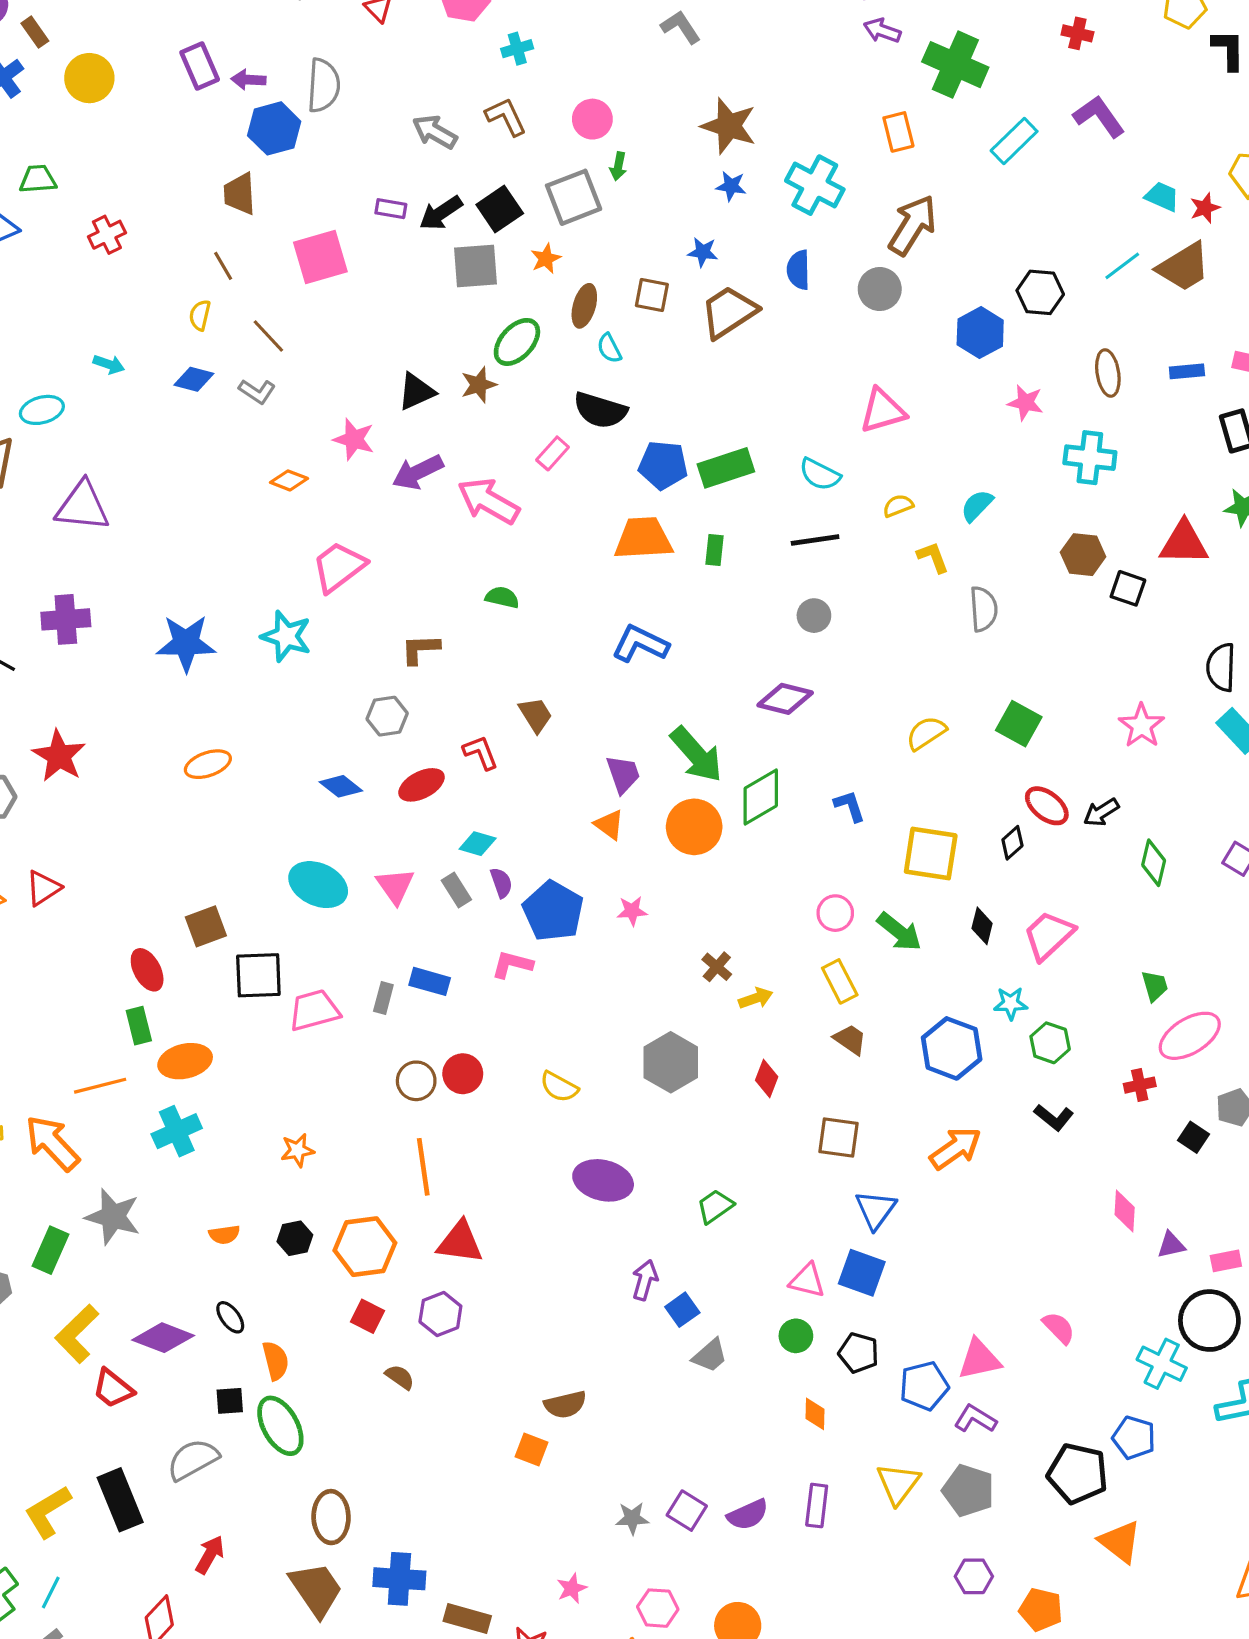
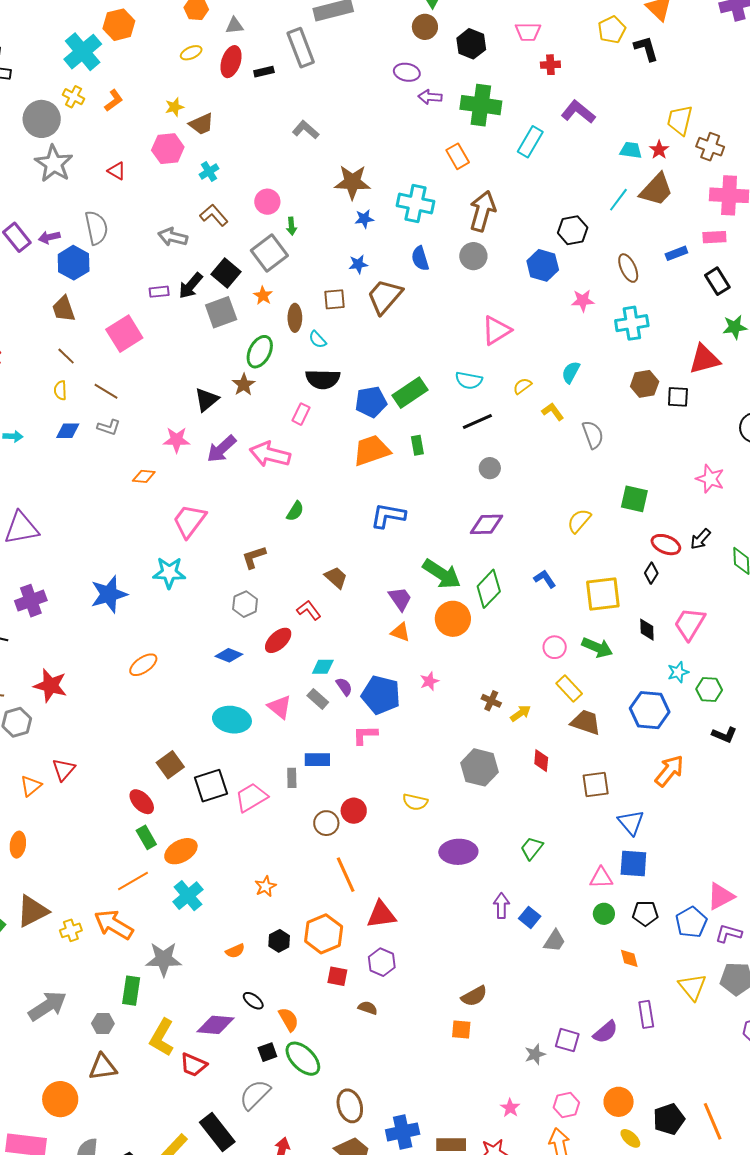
green semicircle: (502, 597) -> (295, 511), turned 125
brown trapezoid: (850, 1039) -> (586, 722), size x1.4

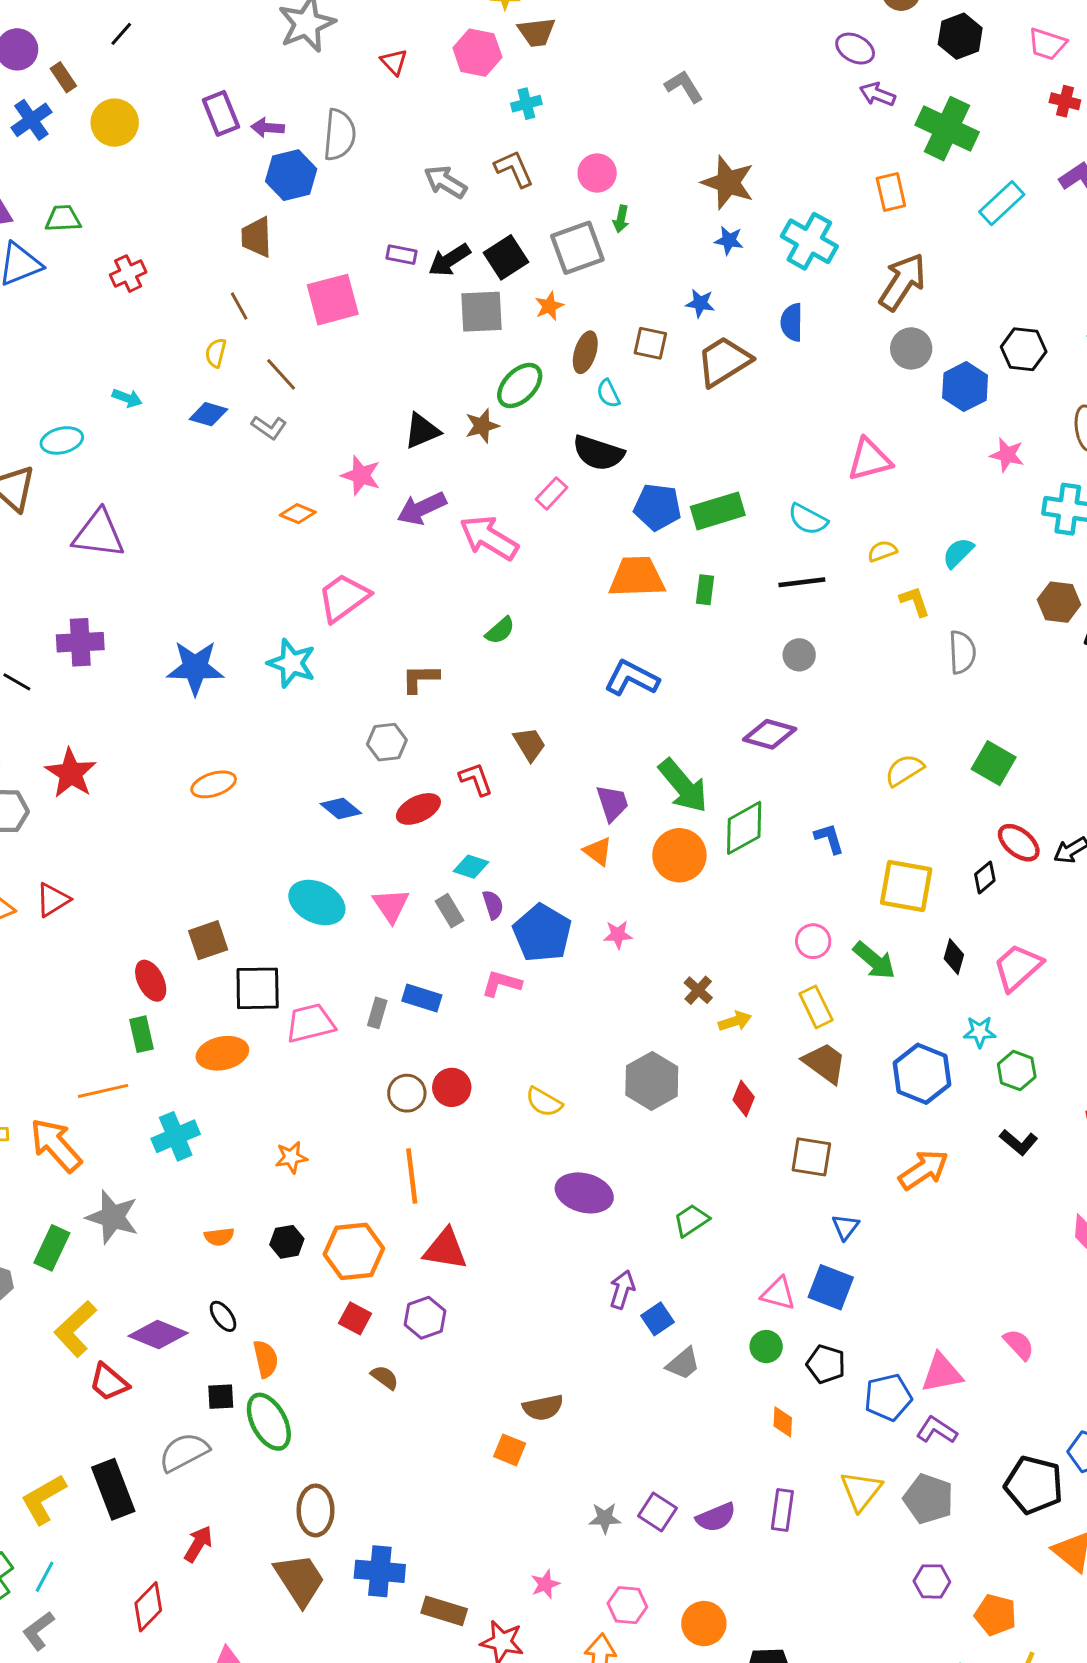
gray circle: (473, 256) -> (911, 348), moved
blue triangle: (631, 822) -> (845, 1227), size x0.7
orange ellipse: (181, 851) -> (222, 1053), moved

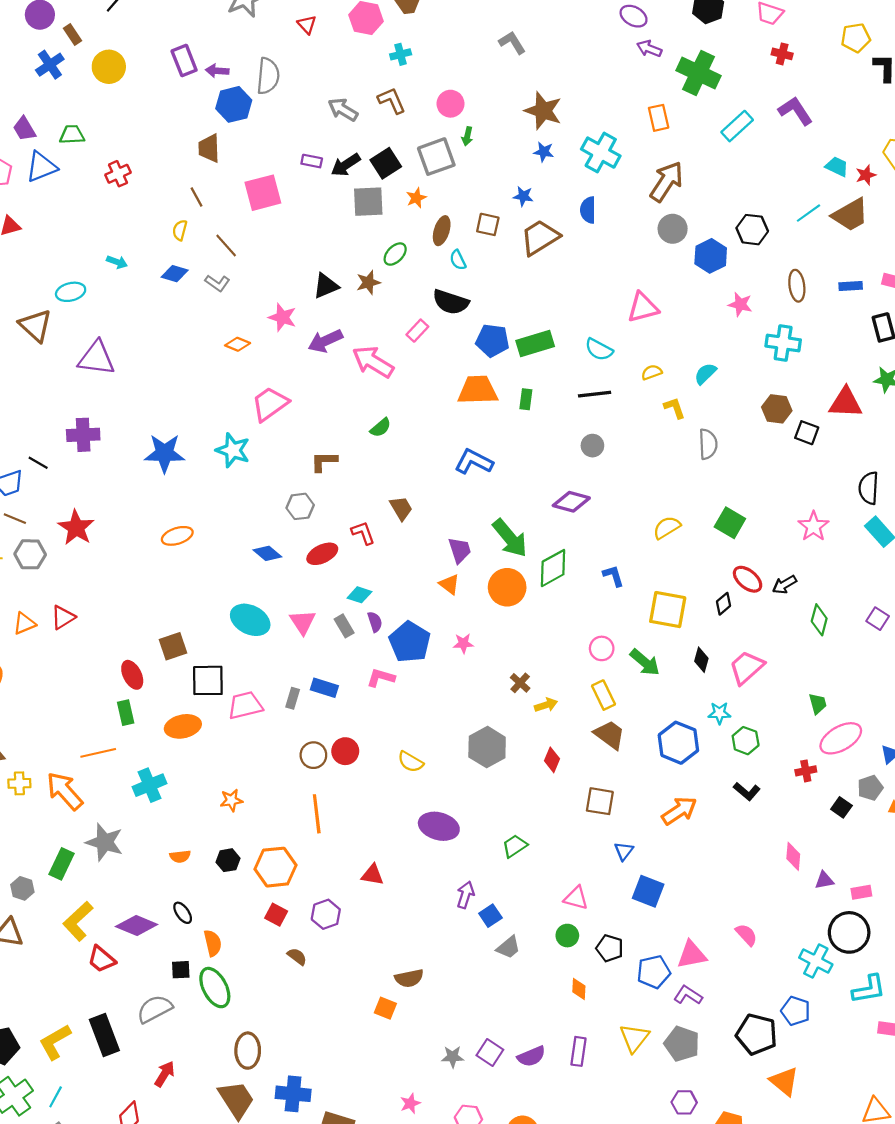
green ellipse: (520, 385) -> (395, 254), size x0.7
red triangle: (445, 1249) -> (372, 875), moved, size x0.7
blue square: (831, 1287) -> (648, 891), moved

